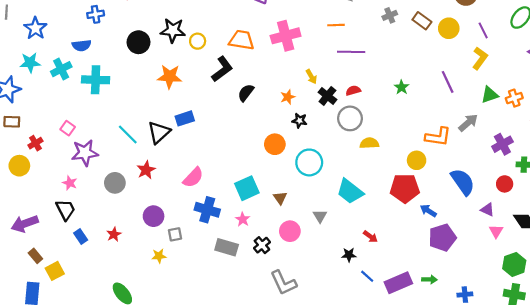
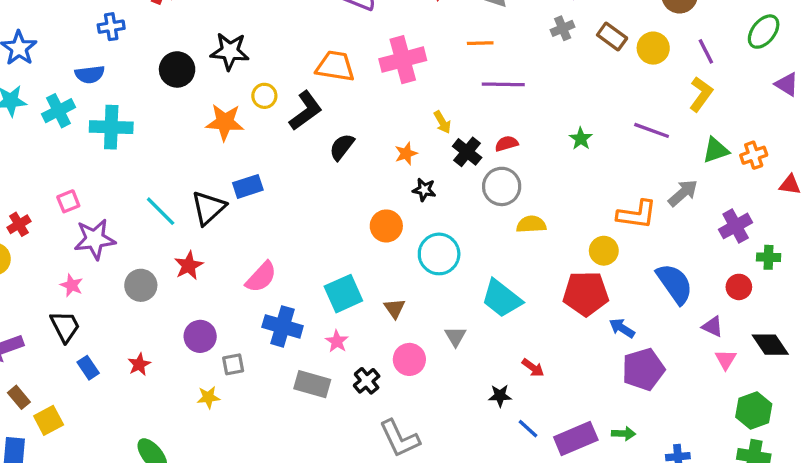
yellow circle: (198, 41) -> (264, 96), moved
purple line: (448, 82) -> (652, 130), turned -45
pink square: (68, 128) -> (68, 201), turned 32

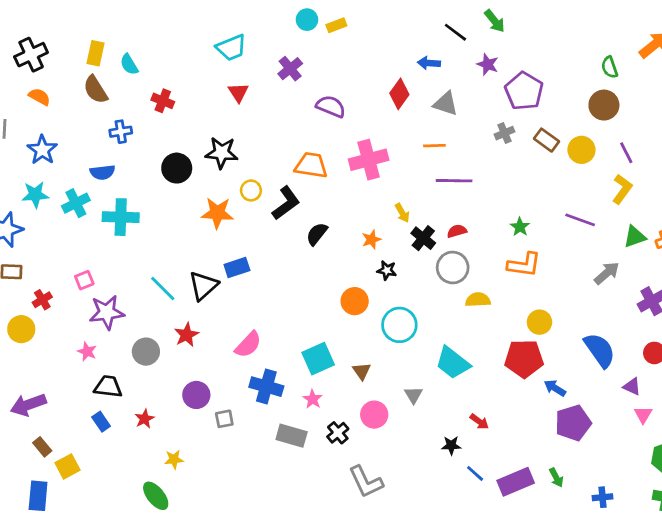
orange L-shape: (637, 214) -> (524, 265), moved
black trapezoid: (65, 326) -> (108, 387), moved, turned -56
yellow star: (208, 397) -> (174, 459), moved
green arrow: (624, 434) -> (556, 478), turned 60

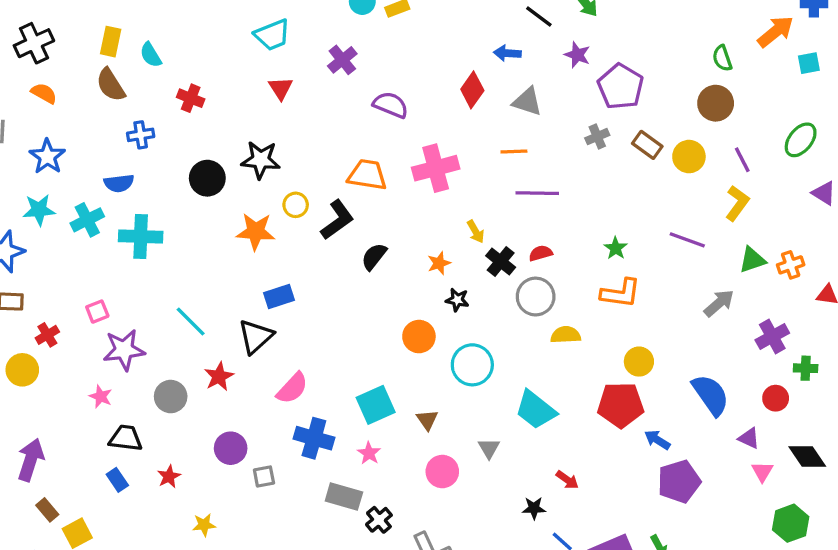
black triangle: (203, 286) -> (256, 337), moved
purple arrow: (28, 405) -> (31, 460), turned 128
black cross: (338, 433) -> (379, 520), moved

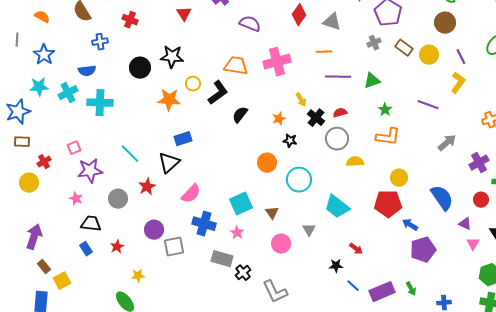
green triangle: (752, 260) -> (372, 81), moved
gray square: (264, 477) -> (174, 247), size x1.5

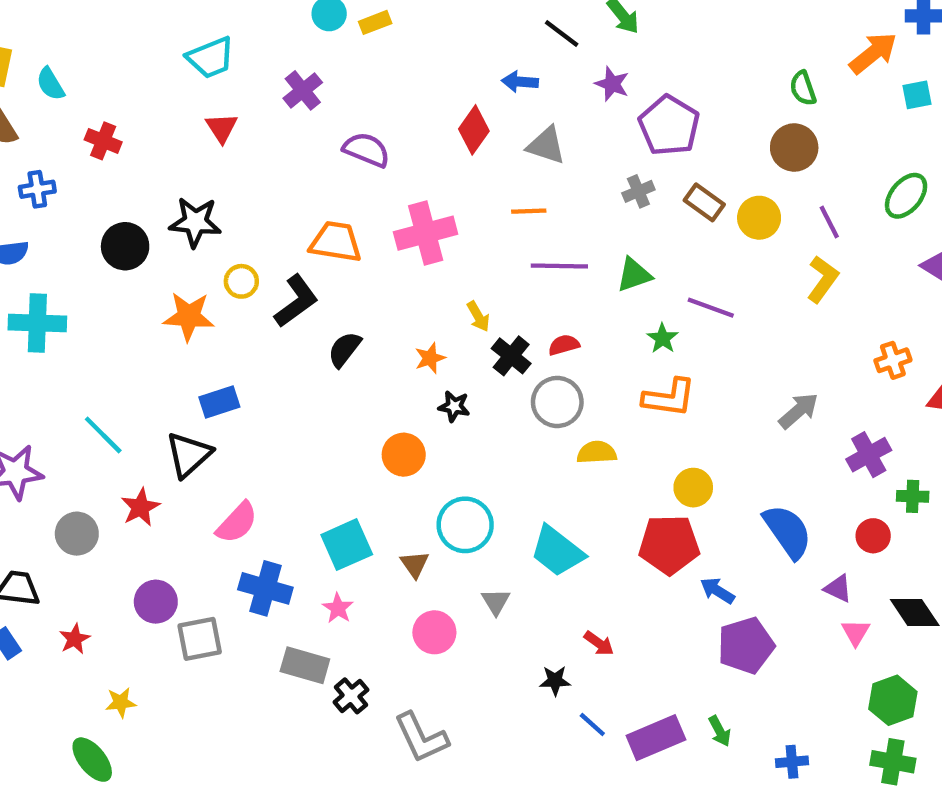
purple line: (428, 105) -> (711, 308), moved
cyan circle: (299, 180) -> (465, 525), moved

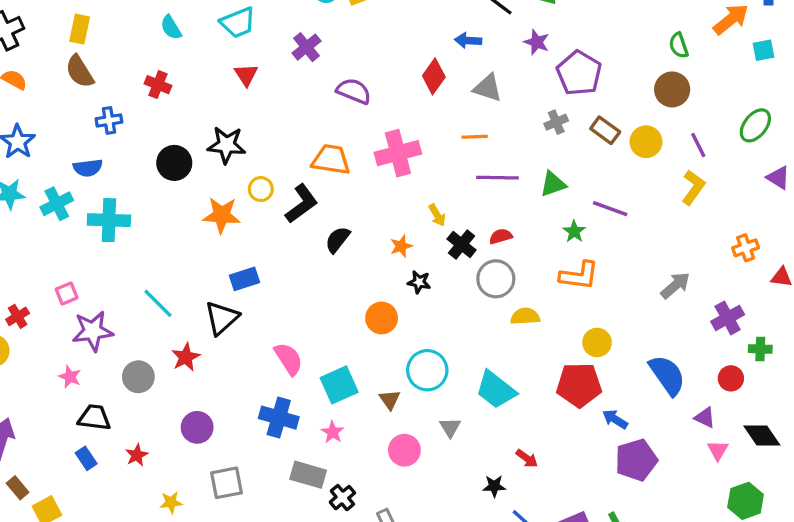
cyan semicircle: (50, 84) -> (171, 27), moved
pink semicircle: (237, 523) -> (289, 359), moved, turned -76
gray square: (200, 639) -> (227, 483), moved

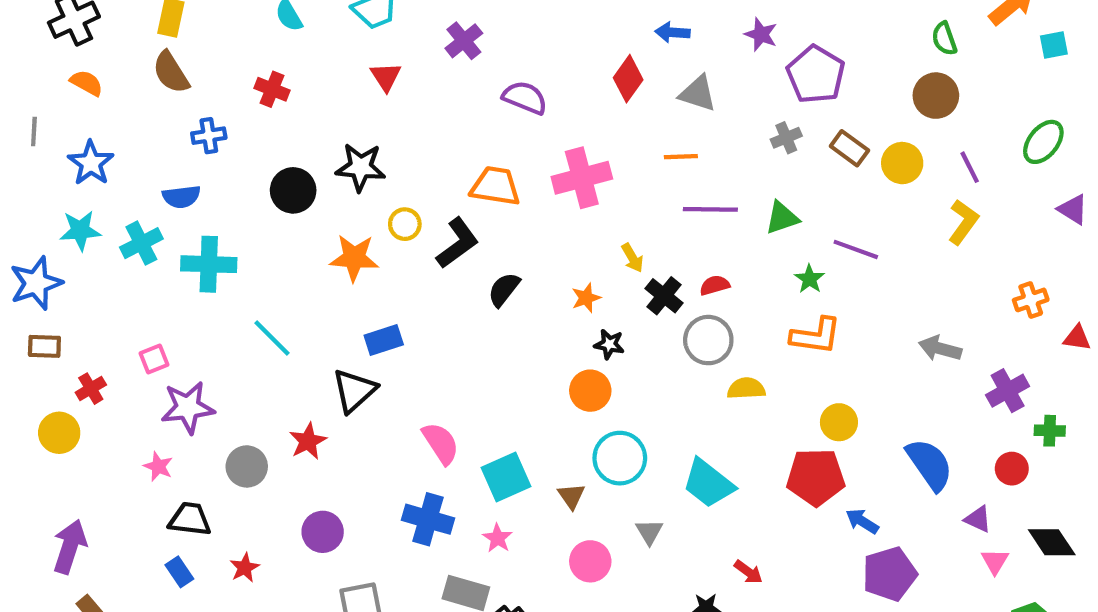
gray arrow: (675, 285) -> (940, 348), turned -124
cyan line: (158, 303) -> (272, 338), moved
orange circle: (382, 318) -> (590, 391), moved

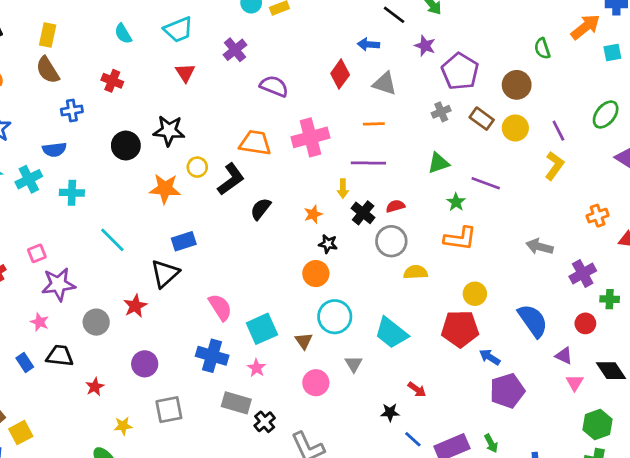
brown circle: (936, 96) -> (517, 85), moved
purple line: (710, 209) -> (368, 163), moved
yellow arrow: (632, 258) -> (343, 189), turned 30
cyan cross: (209, 264) -> (72, 193), size x0.7
blue rectangle: (179, 572) -> (25, 362), moved

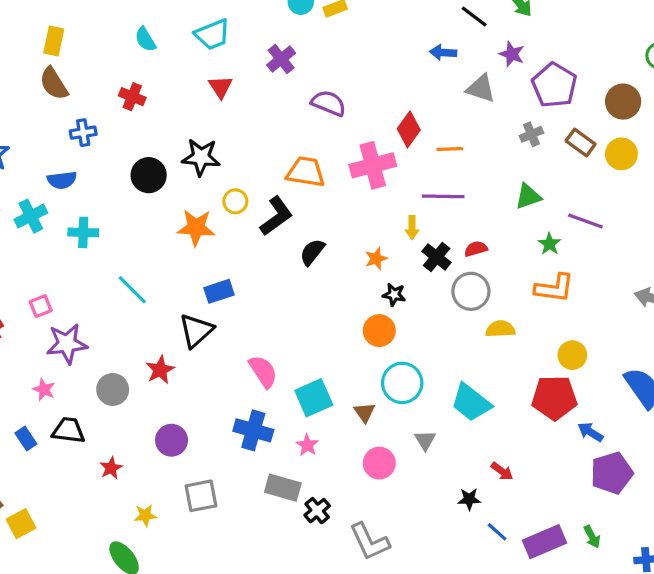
red diamond: (340, 74) -> (409, 129), moved
gray triangle: (385, 84) -> (481, 88), moved

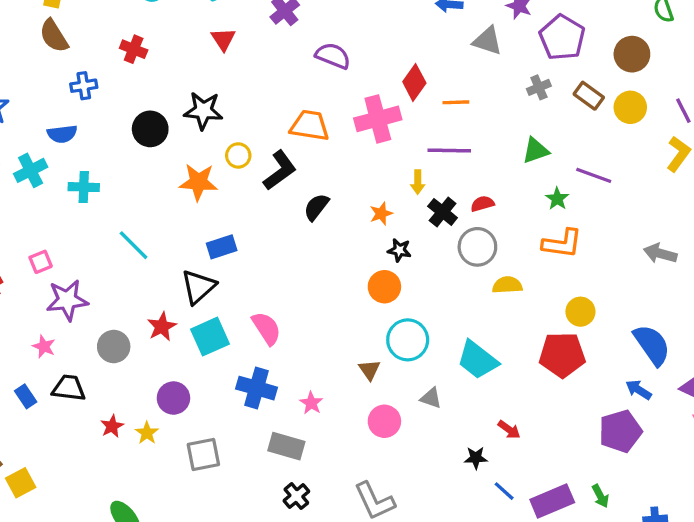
cyan square: (314, 398) -> (210, 337), moved
blue arrow: (590, 432) -> (639, 390), moved
gray triangle: (425, 440) -> (431, 398), turned -40
black cross: (317, 511) -> (296, 496), moved
yellow star: (145, 515) -> (147, 433), moved, turned -30

